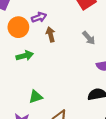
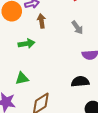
green arrow: (25, 56) -> (27, 44), moved

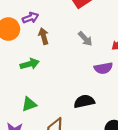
black semicircle: (80, 82) -> (84, 101), moved

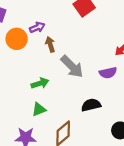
gray arrow: (85, 39) -> (72, 67), moved, size x1.6
green arrow: (30, 64) -> (40, 83), moved

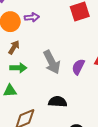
brown arrow: (50, 44) -> (14, 47), moved, turned 32
purple semicircle: (108, 73) -> (78, 67), moved, turned 112

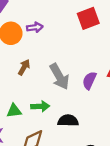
brown arrow: (14, 47) -> (24, 67), moved
green arrow: (18, 68) -> (40, 106), moved

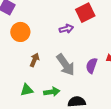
purple arrow: (35, 27) -> (66, 29), moved
green triangle: (14, 111) -> (27, 90), moved

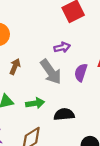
purple arrow: (66, 29) -> (62, 47), moved

